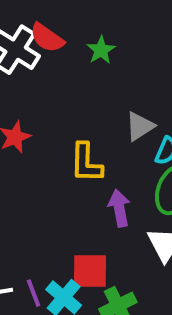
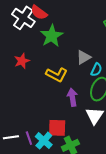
green star: (101, 50) -> (52, 36), moved, size x1.6
yellow L-shape: (86, 163) -> (57, 75), turned -65

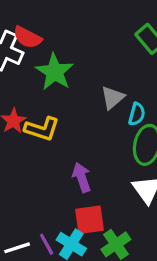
yellow L-shape: (57, 75) -> (42, 129), moved
purple arrow: (72, 97) -> (82, 177), moved

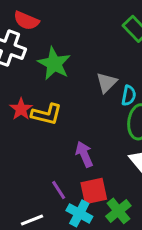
red semicircle: (27, 37) -> (26, 21), moved
purple line: (47, 244) -> (59, 190), moved

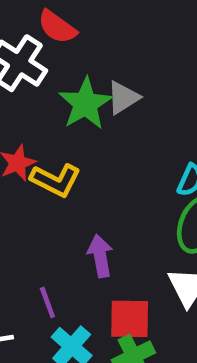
gray triangle: (106, 83) -> (123, 98), moved
red square: (94, 191) -> (130, 319), moved

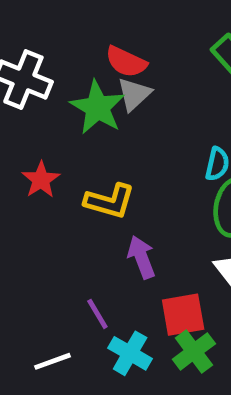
red semicircle: (57, 27) -> (126, 62), moved
yellow L-shape: (56, 180) -> (110, 201), moved

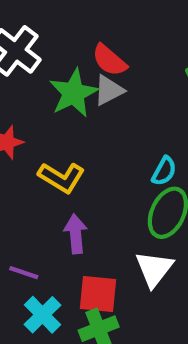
purple line: (97, 314) -> (24, 273), turned -56

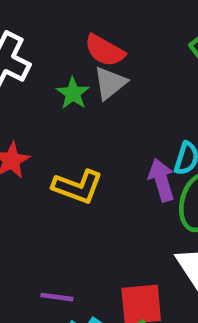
green star: (74, 93) -> (73, 93), size x0.6
purple arrow: (76, 234) -> (162, 180), moved

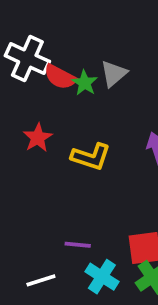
red semicircle: (105, 50) -> (60, 77), moved

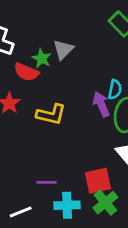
red semicircle: (60, 77) -> (26, 72), moved
cyan cross: (102, 277) -> (67, 205), turned -30

